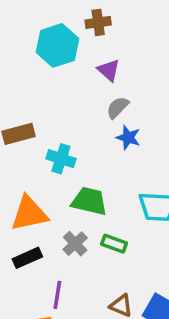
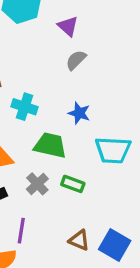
blue star: (128, 137) -> (79, 113), moved

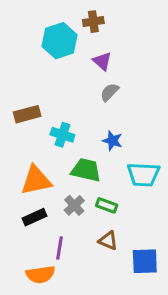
brown triangle: (79, 240) -> (108, 241), moved
blue square: (115, 245) -> (145, 261), turned -32

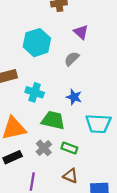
cyan hexagon: (60, 41) -> (37, 43), moved
purple triangle: (102, 61) -> (81, 32), moved

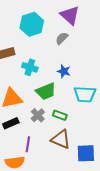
purple triangle: (81, 32) -> (70, 15), size x1.5
green trapezoid: (53, 120) -> (46, 91), turned 145
brown triangle: (71, 176) -> (61, 139), size x1.5

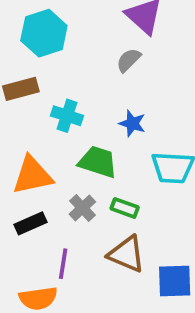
cyan hexagon: (32, 24) -> (44, 33), moved
green trapezoid: (46, 91) -> (98, 162), turned -140

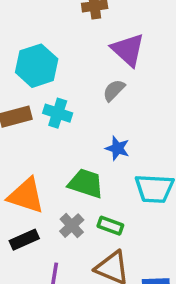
cyan cross: (67, 116) -> (58, 113), moved
orange triangle: (32, 175) -> (26, 196), turned 30

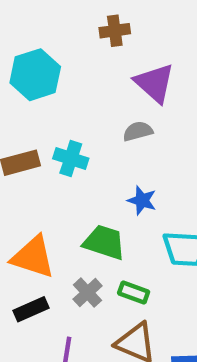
cyan hexagon: (37, 66) -> (35, 75), moved
gray semicircle: (114, 90) -> (138, 131), turned 30

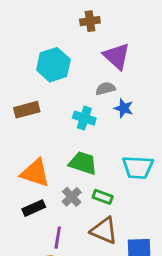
cyan hexagon: (35, 75) -> (53, 65), moved
cyan cross: (71, 158) -> (84, 118), moved
blue star: (142, 200) -> (124, 108), moved

